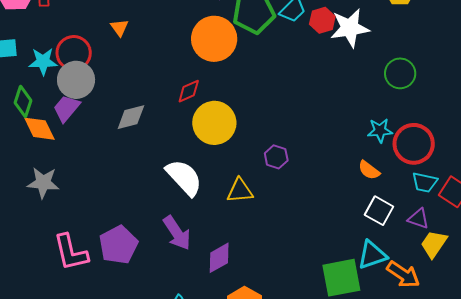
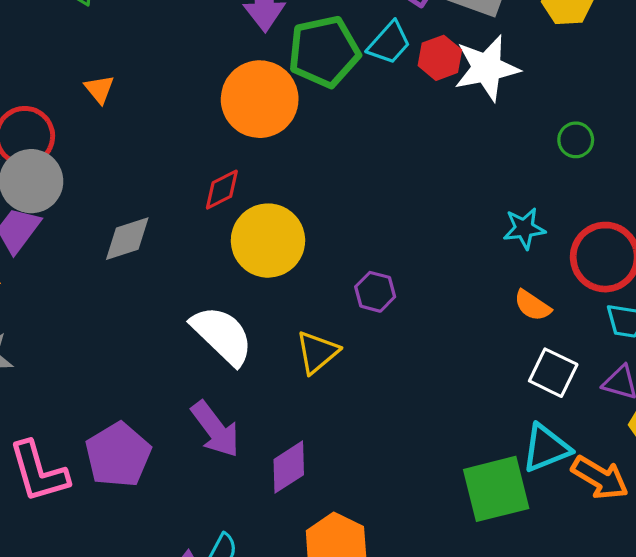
green circle: (400, 73) -> (576, 140), size x0.7
cyan star: (380, 131) -> (524, 228), moved
yellow triangle: (240, 191) -> (317, 352), turned -32

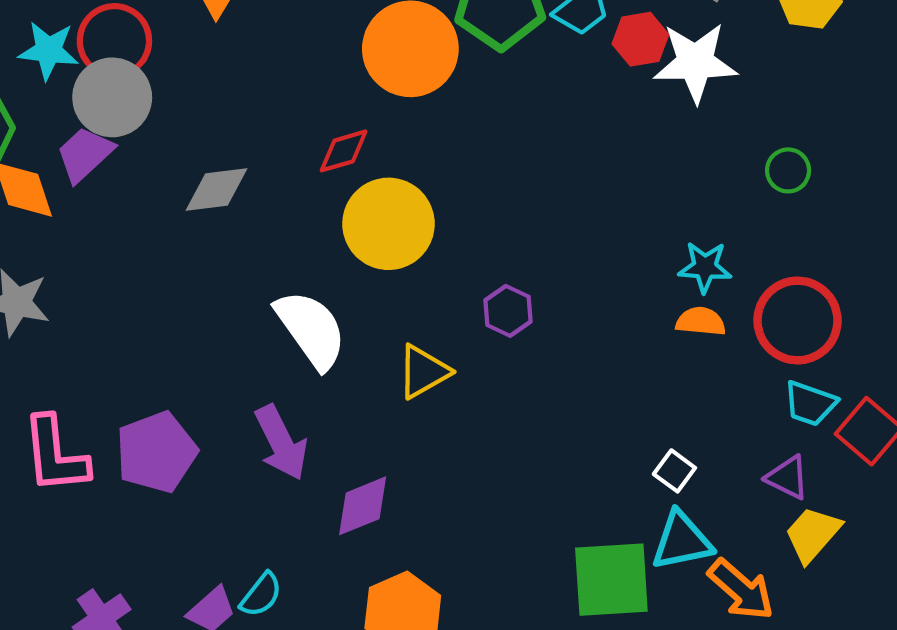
orange semicircle: (532, 305) -> (701, 321), moved, turned 141
white square: (553, 373) -> (674, 471), moved, size x0.7

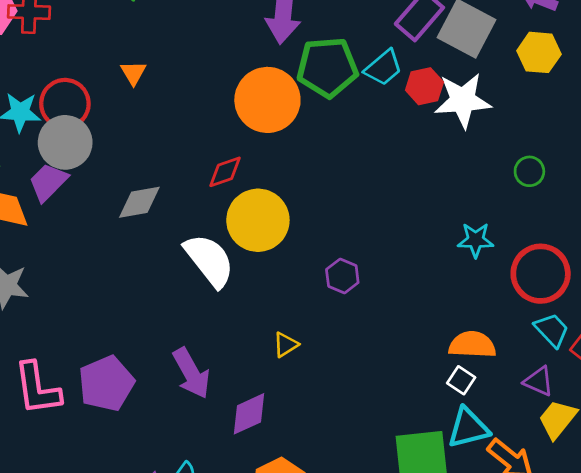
orange semicircle: (701, 321) -> (472, 345), moved, size x1.4
white semicircle: (311, 329) -> (209, 260), moved
yellow triangle: (423, 372) -> (286, 345), moved, size x0.7
cyan trapezoid: (810, 404) -> (552, 330), turned -150

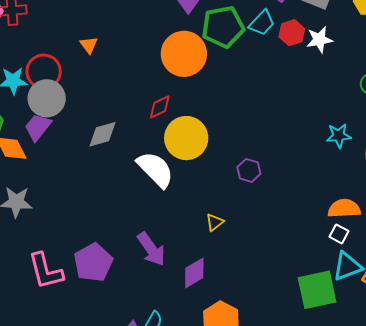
white star: (463, 100) -> (319, 40), size x0.7

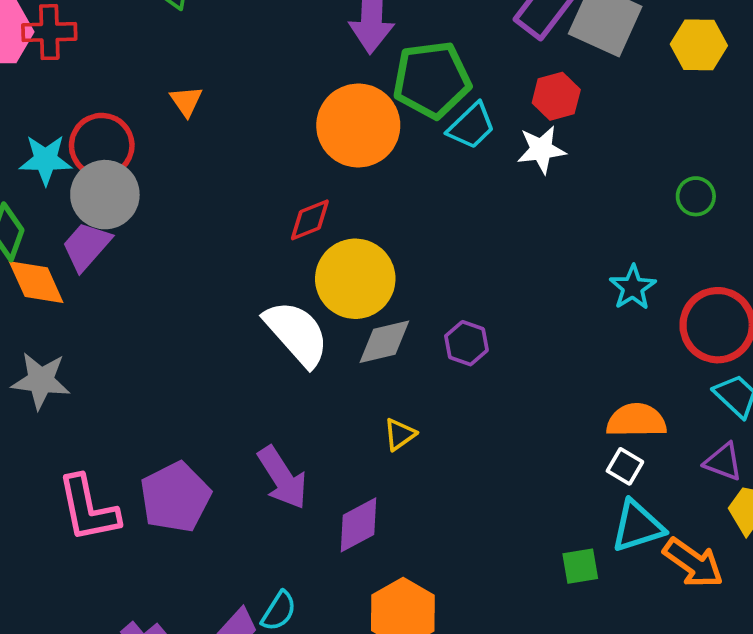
cyan trapezoid: (262, 23) -> (471, 126), moved
white star: (319, 40) -> (541, 150), moved
gray diamond: (103, 134) -> (384, 342), moved
cyan star: (339, 136) -> (633, 287), turned -30
green square: (317, 290) -> (580, 566), size x0.5

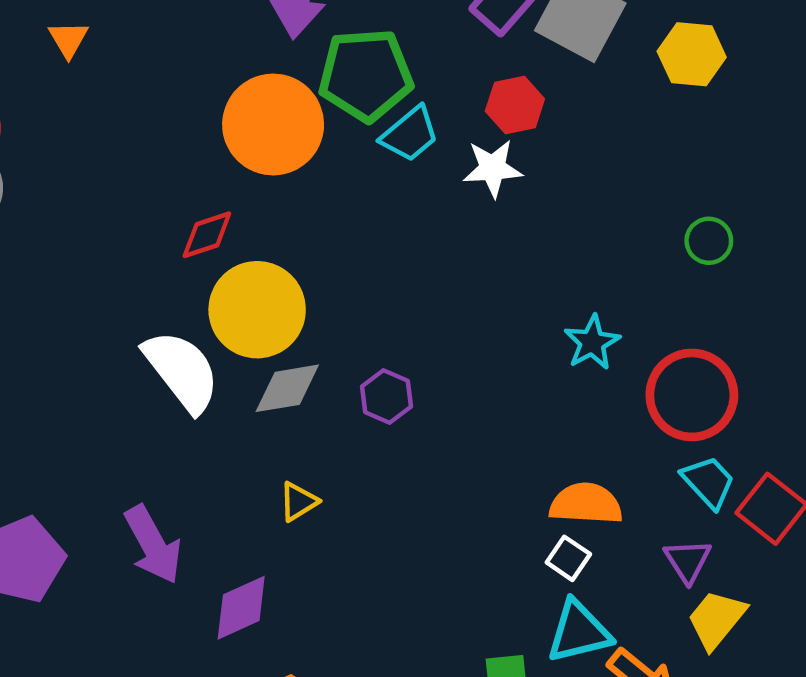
orange triangle: (186, 101) -> (68, 39), moved
green circle: (696, 196) -> (709, 241), moved
purple triangle: (723, 462) -> (688, 561), turned 33

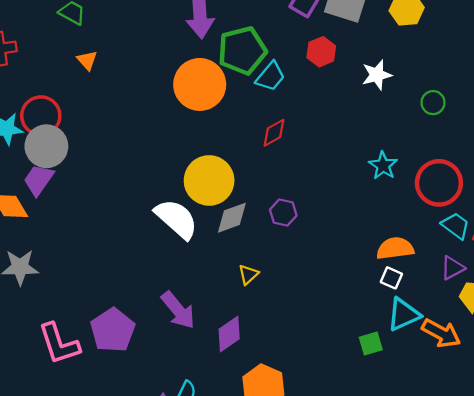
white star: (493, 168) -> (377, 75), moved
red diamond: (207, 235) -> (274, 133), moved
purple triangle: (688, 561) -> (452, 268), turned 45

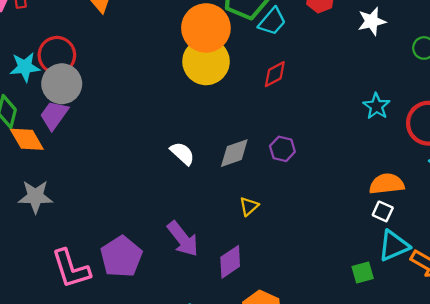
yellow circle: (209, 180) -> (206, 62), moved
white semicircle: (176, 219) -> (182, 153), size x0.6

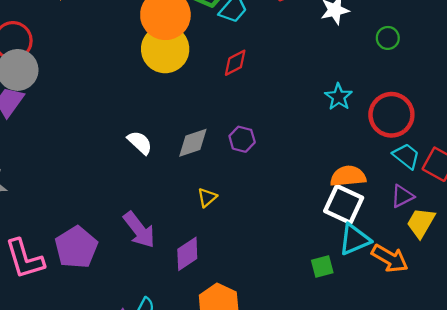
white square: (383, 211) -> (344, 204), size x1.8

